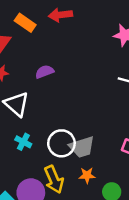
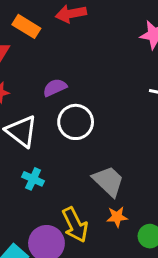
white circle: (61, 143) -> (76, 122), moved
gray trapezoid: (82, 147) -> (108, 181), turned -116

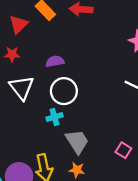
cyan cross: (33, 179) -> (54, 117), moved, turned 35

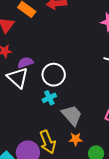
purple semicircle: (55, 61) -> (25, 63), moved

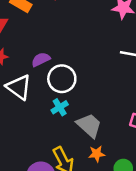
purple semicircle: (25, 63) -> (41, 60), moved

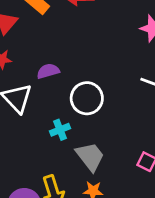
white circle: (62, 79) -> (87, 98), moved

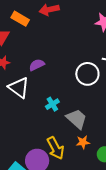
white circle: (87, 98) -> (87, 74), moved

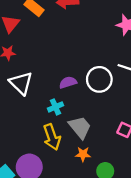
purple semicircle: (37, 65) -> (68, 82), moved
yellow arrow: (55, 148) -> (52, 137), moved

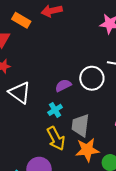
gray trapezoid: (80, 127) -> (81, 125), turned -125
orange star: (83, 154) -> (87, 150), size x1.6

